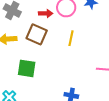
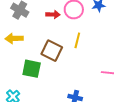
brown square: (37, 34) -> (52, 51), moved

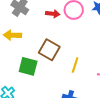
yellow line: (77, 40) -> (75, 65), moved

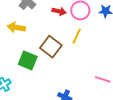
yellow line: (75, 65) -> (77, 36), moved

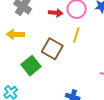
green square: (28, 60) -> (31, 66), turned 36

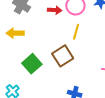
brown square: (52, 49) -> (63, 56), moved, turned 30

